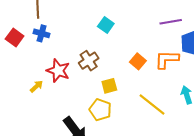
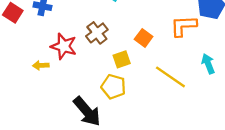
orange square: (138, 61) -> (144, 38), moved
yellow arrow: (36, 86) -> (41, 65), turned -136

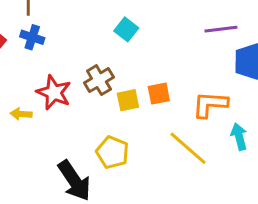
orange L-shape: (183, 26) -> (210, 104), moved
orange square: (144, 38) -> (159, 94), turned 36
yellow square: (122, 59) -> (128, 100), moved

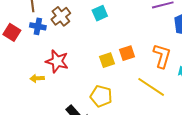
cyan square: (126, 29) -> (100, 13), turned 35
brown cross: (99, 80) -> (61, 16), moved
orange L-shape: (210, 104) -> (162, 56), turned 110

